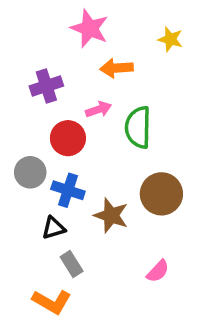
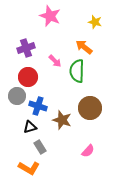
orange arrow: (116, 68) -> (84, 47), moved, turned 42
pink arrow: (99, 109) -> (55, 61), turned 64
red circle: (68, 138) -> (28, 77), moved

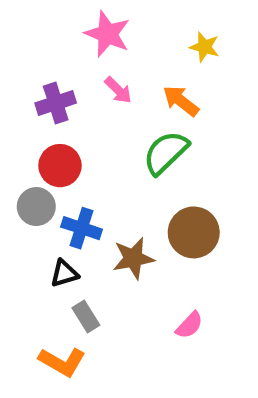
pink arrow: (55, 61) -> (118, 90), moved
green semicircle: (77, 71) -> (166, 153), turned 45
brown star: (62, 120) -> (133, 258), turned -30

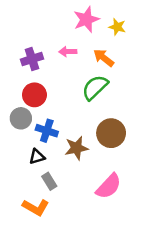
pink star: (107, 34) -> (86, 19), moved, turned 30
pink arrow: (118, 90) -> (68, 52), turned 133
pink semicircle: (189, 325) -> (109, 186), size x1.6

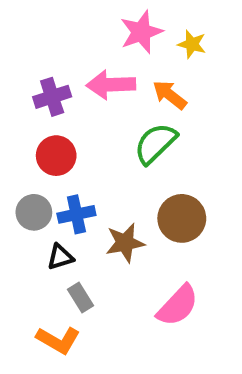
pink arrow: (68, 52) -> (111, 85), size x1.6
gray circle: (21, 118) -> (34, 212), moved
blue cross: (47, 131) -> (76, 214), turned -30

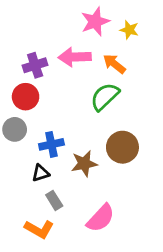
red circle: (56, 156) -> (26, 97), moved
gray circle: (34, 212) -> (15, 129), moved
pink semicircle: (178, 306) -> (101, 218), moved

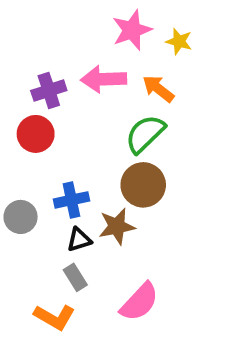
gray circle: (15, 129) -> (21, 217), moved
brown circle: (122, 147) -> (143, 185), moved
black triangle: (41, 173) -> (79, 240), moved

